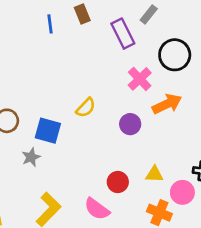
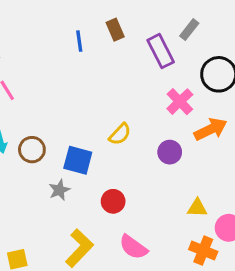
red circle: (118, 182) -> (113, 201), moved

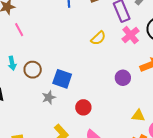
pink cross: (180, 102) -> (131, 35), moved
yellow semicircle: (120, 134) -> (98, 38), moved

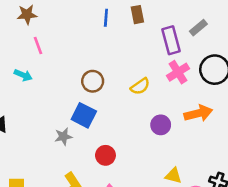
yellow semicircle: (98, 38) -> (140, 86), moved
cyan arrow: (12, 63) -> (23, 75), moved, turned -64
brown circle: (33, 70) -> (93, 81), moved

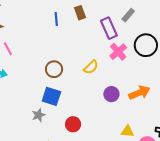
orange arrow: (198, 113) -> (139, 93), moved

